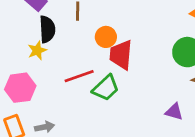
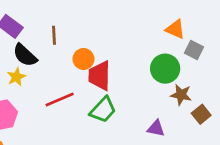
black semicircle: (47, 29) -> (25, 55), turned 140
green trapezoid: (106, 88) -> (103, 110), moved

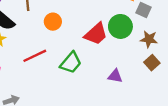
red trapezoid: (100, 76) -> (96, 34), moved, turned -130
brown star: (181, 95) -> (149, 39), moved

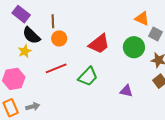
orange circle: (53, 22) -> (59, 38), moved
red trapezoid: (96, 34) -> (99, 44), moved

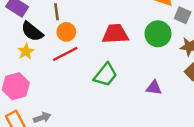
red trapezoid: (99, 44) -> (115, 34), turned -140
red line: (56, 68) -> (65, 54), moved

